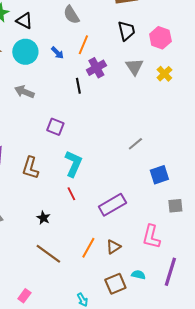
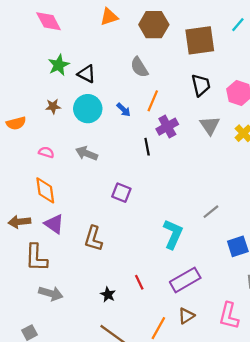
cyan L-shape: (73, 164) -> (173, 234), moved
red line: (71, 194) -> (139, 282), moved
brown triangle: (113, 247) -> (186, 316), moved

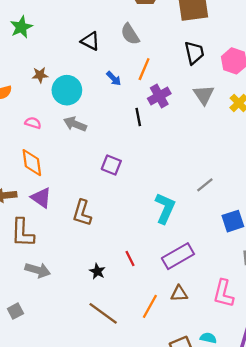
green star: (59, 65) -> (21, 27), moved
black triangle: (87, 74) -> (90, 41), moved
cyan circle: (88, 109) -> (67, 90), moved
brown triangle: (186, 316) -> (179, 294), turned 30

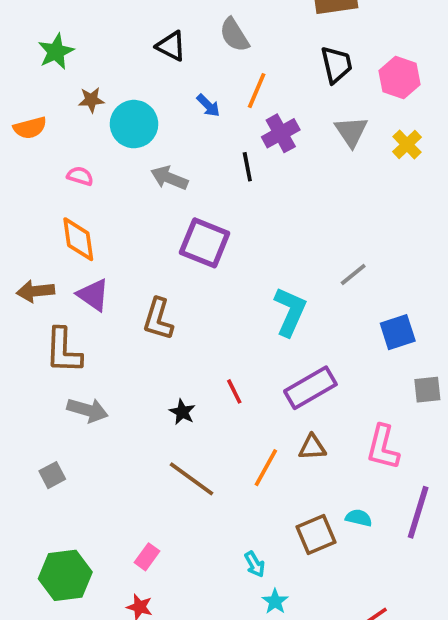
green star: (21, 27) -> (56, 52), moved
gray arrow: (75, 124) -> (169, 178), moved
purple square: (111, 165) -> (205, 243), size x1.5

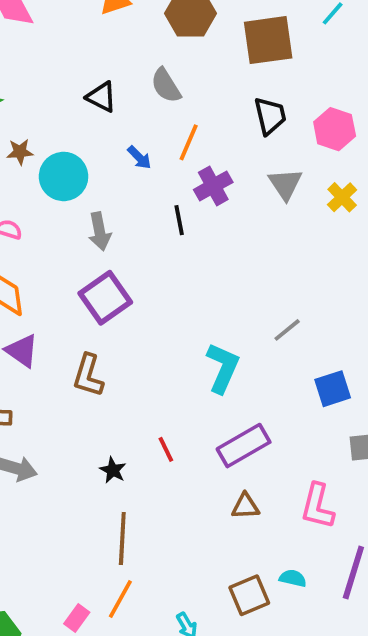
gray arrow: (169, 178) -> (100, 231), turned -123
purple square: (205, 243) -> (105, 298), moved, turned 33
orange line: (266, 468) -> (120, 599), moved
brown line: (192, 479) -> (122, 538), turned 57

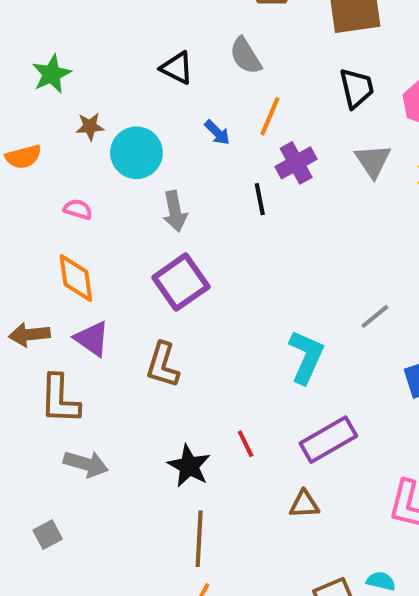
black star: (113, 470) -> (189, 466), size x1.5
brown triangle: (245, 506) -> (304, 504), moved

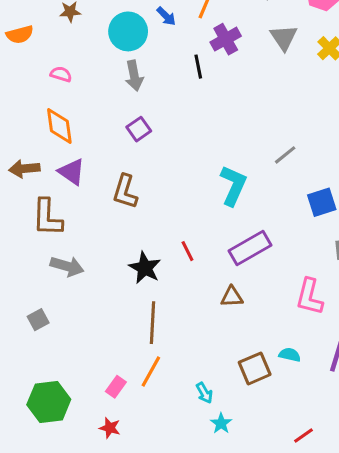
cyan circle: (136, 153) -> (128, 31), moved
purple square: (181, 282) -> (139, 129), size x0.6

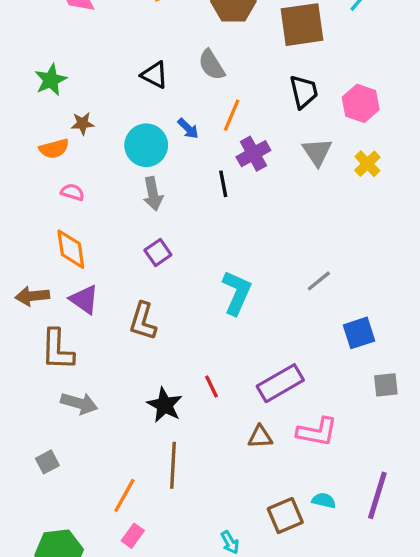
orange semicircle: (20, 34) -> (54, 149), moved
cyan L-shape: (233, 185) -> (237, 293), moved
pink L-shape: (310, 297) -> (317, 432), moved, turned -93
orange line: (151, 372) -> (124, 495), moved

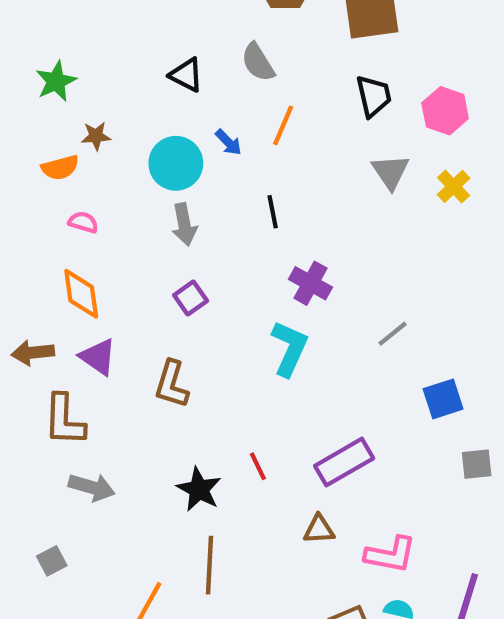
purple cross: (253, 154) -> (310, 283), moved, turned -32
pink L-shape: (317, 432) -> (390, 555), moved

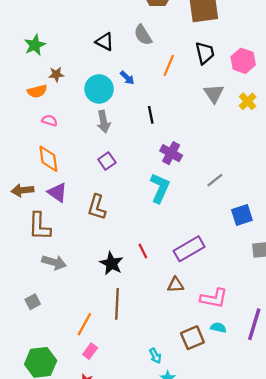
orange line: (283, 125) -> (169, 65), moved

